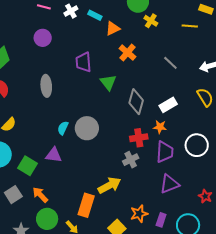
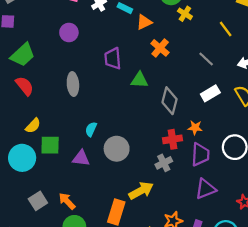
yellow line: (190, 26) -> (226, 29), moved, turned 49
green triangle: (108, 82) -> (140, 80), turned -48
white rectangle: (168, 105) -> (210, 93), moved
gray circle: (87, 128) -> (117, 149), moved
green square: (28, 166) -> (50, 145), moved, turned -30

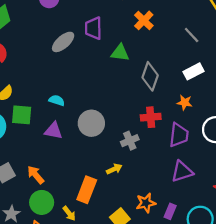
gray ellipse: (73, 84) -> (63, 42), moved, turned 50
orange star: (195, 128) -> (185, 103), moved
cyan semicircle: (91, 129) -> (57, 100), moved, turned 80
gray cross: (164, 163) -> (130, 141), moved
yellow arrow: (141, 191) -> (114, 169), size x0.6

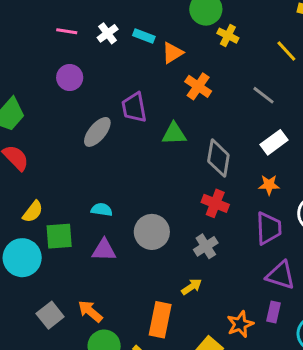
red cross: (151, 117) -> (215, 203), moved, turned 36
purple triangle: (182, 171) -> (281, 275), turned 45
purple rectangle: (170, 211) -> (274, 312), moved

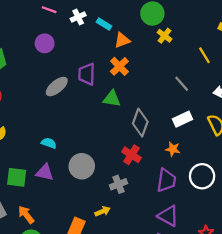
orange cross: (198, 86) -> (119, 66), moved
green square: (59, 236) -> (17, 177), moved

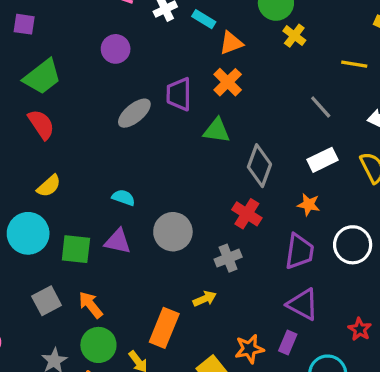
yellow line: (204, 55) -> (354, 64), turned -49

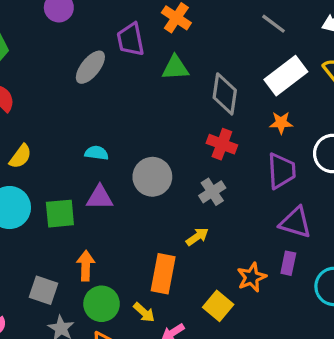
white rectangle: (323, 160) -> (286, 76), size x1.4
gray square: (47, 301) -> (43, 290), moved, turned -32
orange arrow: (91, 305) -> (86, 266), turned 52

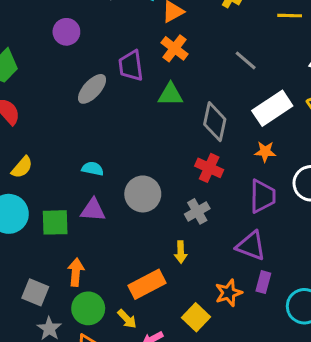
gray line: (274, 24) -> (246, 60), moved
purple triangle: (295, 223) -> (251, 246), moved
yellow arrow: (197, 237) -> (181, 252), turned 120
orange rectangle: (163, 274) -> (147, 284), turned 48

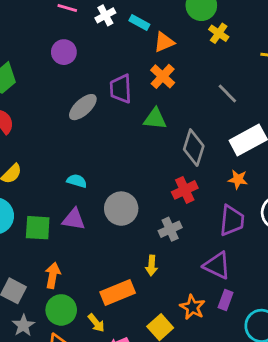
red cross: (209, 168) -> (185, 190), turned 35
orange star: (229, 293) -> (192, 307), turned -30

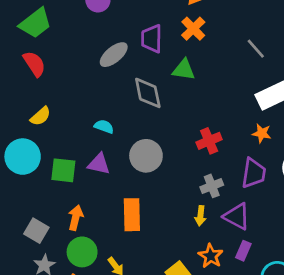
gray diamond: (194, 148) -> (148, 93), moved, turned -32
gray cross: (170, 229) -> (212, 186), moved
yellow arrow: (151, 265) -> (200, 216), moved
orange rectangle: (118, 292) -> (132, 215), moved, turned -72

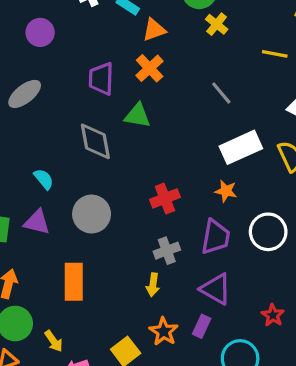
gray ellipse: (114, 55) -> (25, 94), moved
cyan semicircle: (104, 127) -> (44, 179), turned 30
purple triangle: (237, 216) -> (216, 289), moved

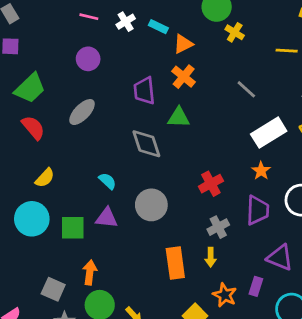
orange star: (226, 191) -> (261, 171), turned 30
orange rectangle: (74, 282) -> (175, 263), moved
purple triangle: (216, 289) -> (280, 258), moved

